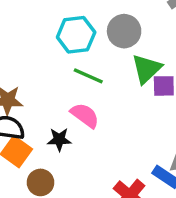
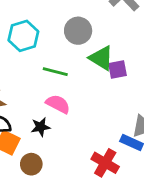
cyan hexagon: (76, 35) -> (23, 36), moved
green triangle: (147, 69) -> (101, 58), turned -36

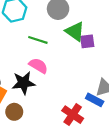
black star: (41, 127) -> (23, 83), size x1.5

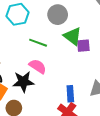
blue rectangle: (95, 100) -> (70, 94), moved, turned 56

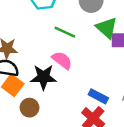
blue rectangle: (70, 94) -> (98, 96), turned -63

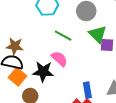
blue rectangle: (98, 96) -> (87, 90), turned 49

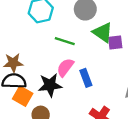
pink semicircle: (59, 59) -> (65, 67), turned -84
blue rectangle: (87, 90) -> (86, 78), moved

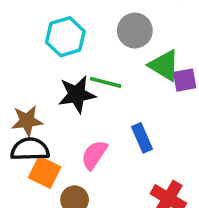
pink semicircle: (65, 67) -> (94, 155), moved
black star: (50, 85) -> (77, 94), moved

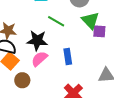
black star: (77, 94) -> (37, 40), moved

